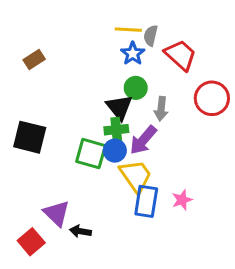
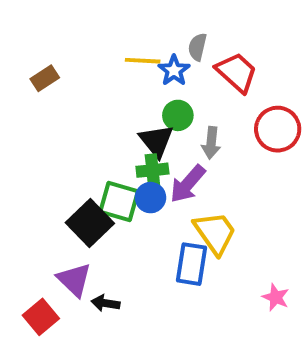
yellow line: (128, 30) -> (143, 61), moved
black square: (30, 137) -> (90, 223), moved, turned 32
yellow trapezoid: (136, 176) -> (215, 233), moved
pink star: (182, 200) -> (276, 297), moved, turned -30

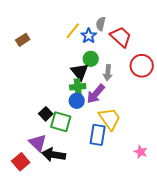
yellow line: (143, 61) -> (73, 31), turned -54
green square: (119, 201) -> (61, 122), moved
black square: (90, 223) -> (46, 114), size x0.6
black arrow: (105, 303) -> (54, 155), size x1.6

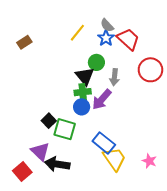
gray semicircle: (101, 24) -> (107, 25), turned -56
blue star: (89, 36) -> (106, 38), moved
yellow trapezoid: (110, 119) -> (114, 159), moved
blue rectangle: (98, 135) -> (104, 143), turned -60

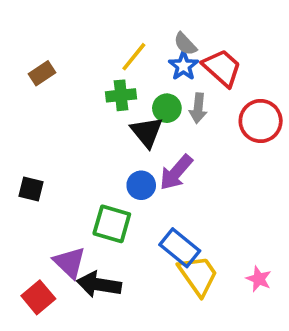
gray arrow: (114, 77) -> (198, 108), moved
green cross: (83, 92) -> (121, 95), moved
black square: (49, 121) -> (31, 189), moved, turned -32

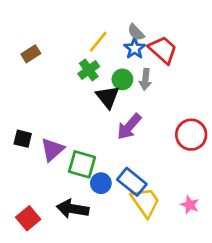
green cross: (121, 95) -> (89, 70), turned -30
red circle: (261, 121) -> (191, 135), moved
blue circle: (141, 185) -> (101, 183), moved
purple triangle: (70, 262) -> (52, 149), moved, turned 35

